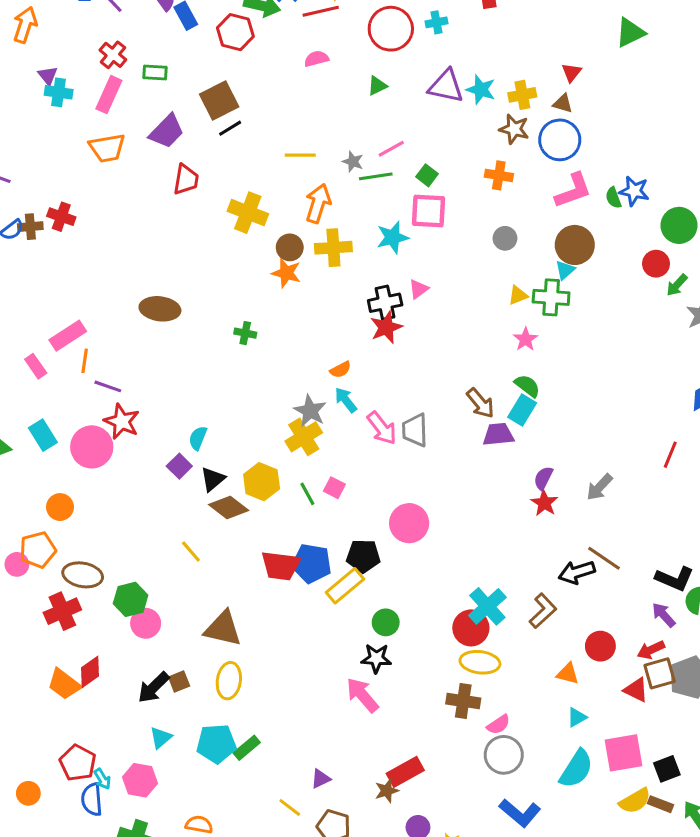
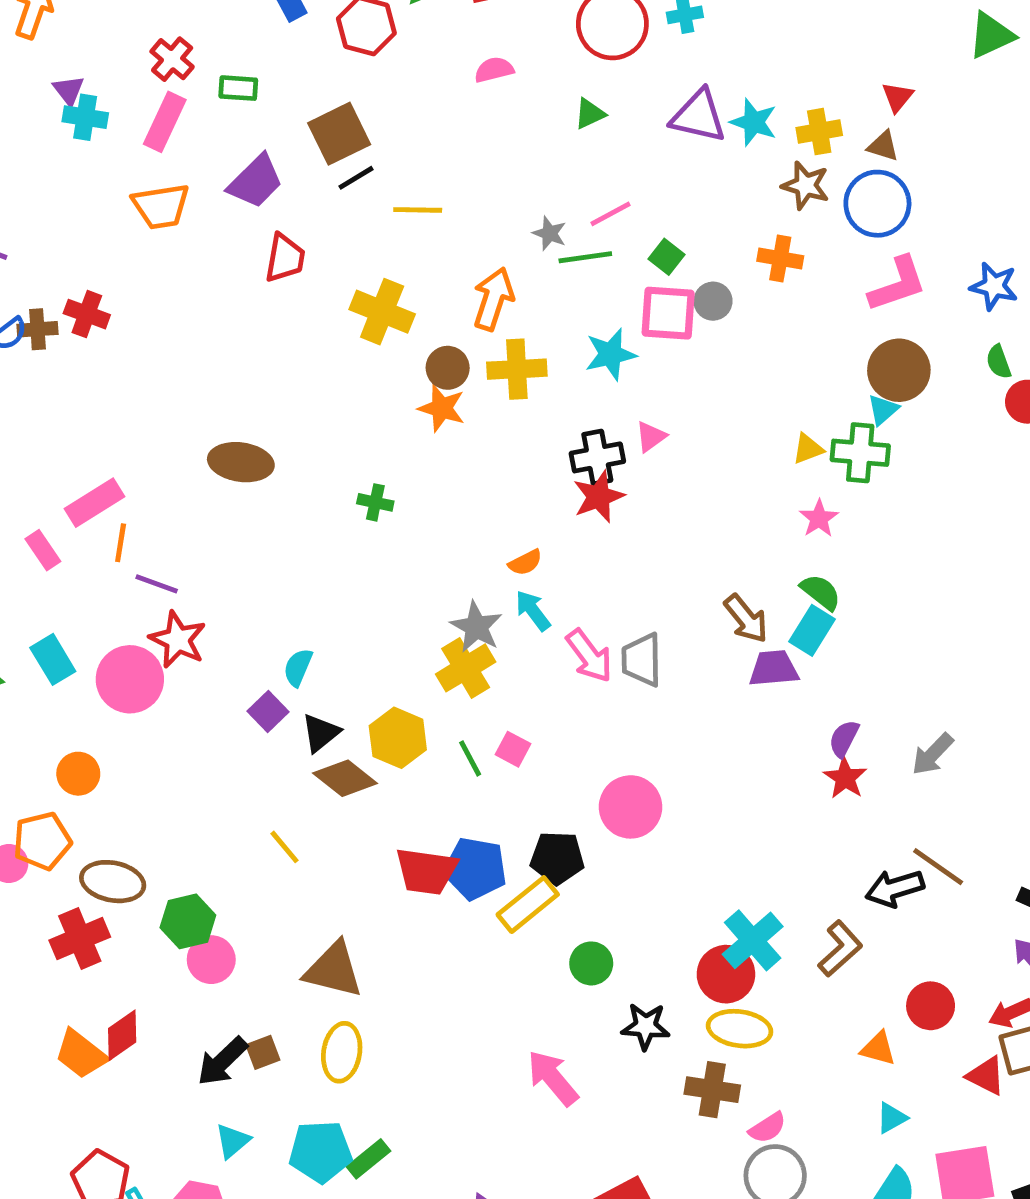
yellow line: (300, 155) -> (418, 210), moved
green semicircle: (613, 198) -> (999, 362), moved
gray circle: (505, 238) -> (713, 301), moved
black star: (376, 658) -> (646, 1026), moved

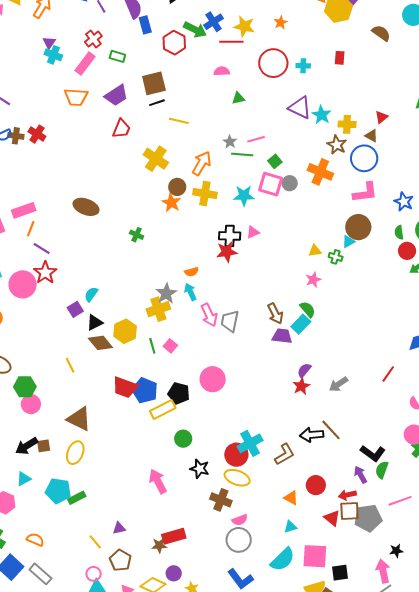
green triangle: (590, 114) -> (238, 98), moved
orange cross: (780, 258) -> (320, 172), size x1.4
green cross: (860, 453) -> (336, 257), size x0.6

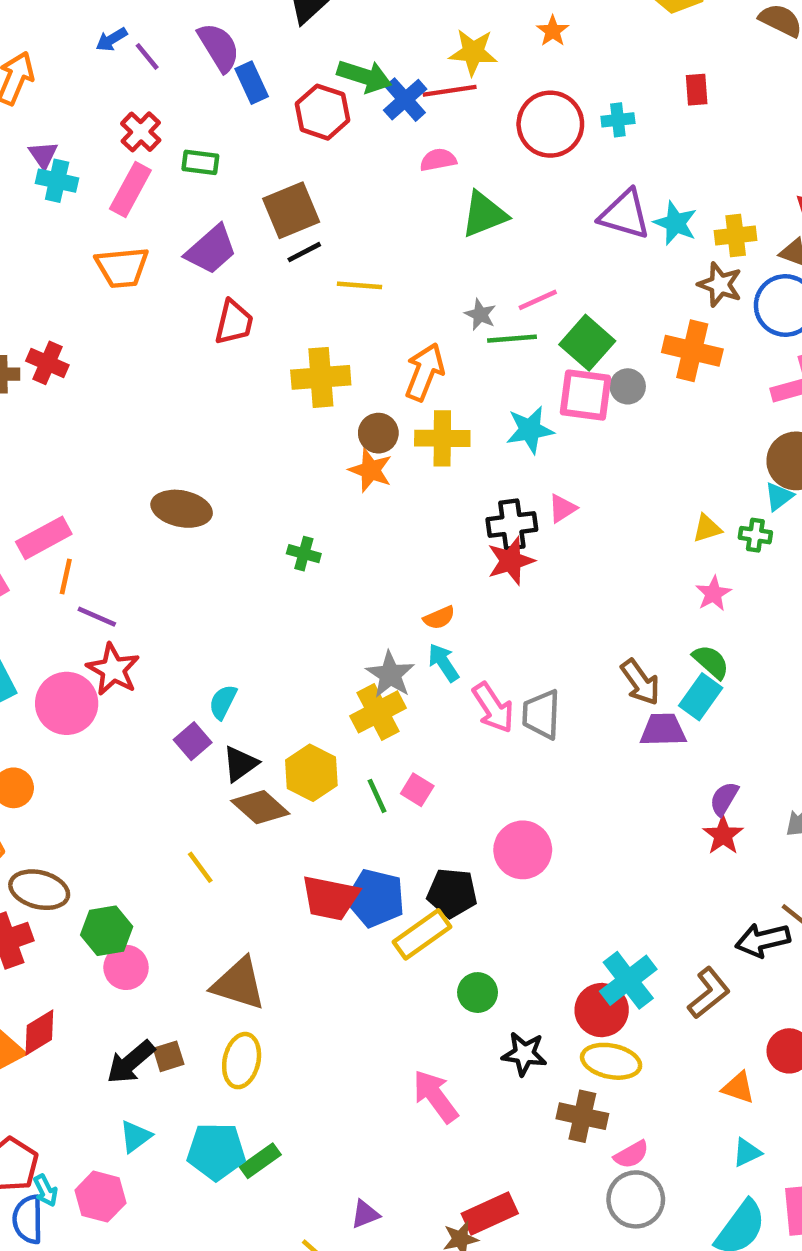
blue cross: (214, 22) -> (405, 100), moved
green triangle: (238, 98) -> (484, 214), size x1.6
yellow cross: (156, 159) -> (321, 377), turned -30
green square: (275, 161) -> (587, 343), size x1.6

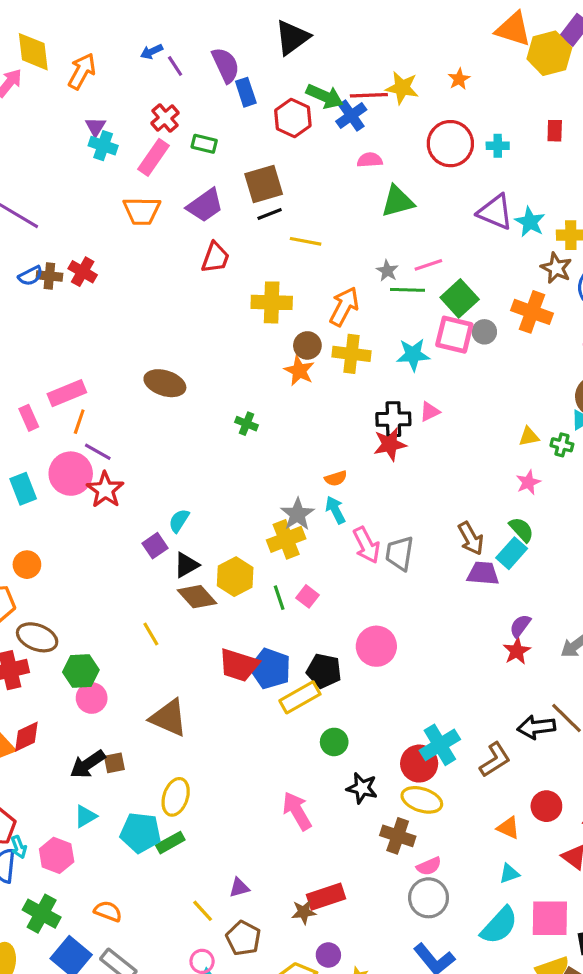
red line: (450, 91) -> (369, 95), moved
pink circle: (67, 703) -> (71, 474), moved
yellow ellipse: (242, 1061) -> (176, 797), moved

